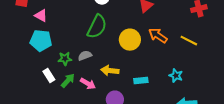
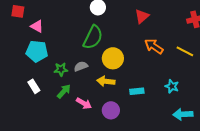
yellow circle: (130, 40) -> (113, 58), moved
white rectangle: (49, 76) -> (34, 86), moved
pink arrow: (88, 84) -> (84, 103), moved

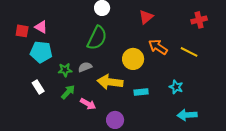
red square: (18, 11) -> (22, 31), moved
yellow circle: (113, 58) -> (133, 59), moved
yellow arrow: (106, 81) -> (110, 82), size x1.4
purple circle: (111, 110) -> (115, 120), moved

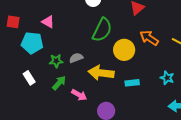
pink triangle: (41, 27) -> (48, 22), moved
green semicircle: (97, 38) -> (102, 30), moved

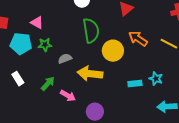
green semicircle: (102, 30) -> (91, 31), turned -35
green star: (56, 61) -> (45, 45), moved
cyan rectangle: (132, 83) -> (135, 84), moved

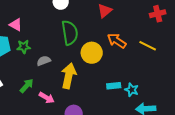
yellow arrow: (90, 74) -> (69, 76), turned 95
cyan star: (156, 79) -> (132, 90), moved

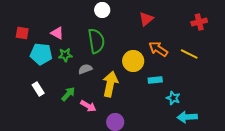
green semicircle: (70, 33) -> (96, 41), moved
cyan rectangle: (114, 86) -> (155, 80), moved

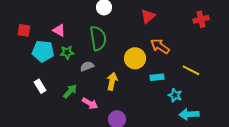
yellow line: (189, 54) -> (191, 70), moved
yellow arrow: (110, 84) -> (112, 81), size x0.7

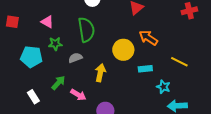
cyan pentagon: (43, 51) -> (31, 57), moved
white rectangle: (40, 86) -> (33, 97), moved

